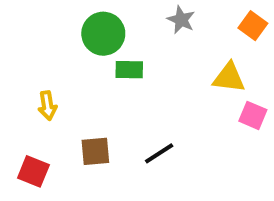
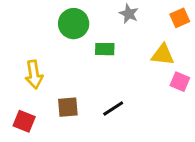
orange square: (253, 26) -> (180, 18), turned 30
green rectangle: (129, 70) -> (105, 49), moved
yellow arrow: (47, 105) -> (34, 75), size x1.4

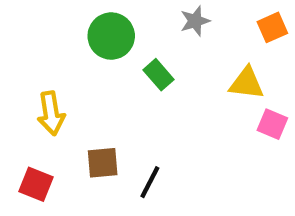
gray star: (129, 14) -> (195, 21), turned 30
green rectangle: (105, 49) -> (158, 75), turned 48
black line: (113, 109) -> (150, 182), moved, turned -30

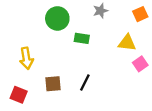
green rectangle: (158, 75) -> (82, 38), turned -40
pink square: (272, 124) -> (140, 64), turned 32
black line: (150, 182) -> (85, 83), moved

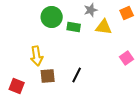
green rectangle: (82, 38) -> (74, 27), moved
yellow triangle: (127, 43) -> (104, 27), moved
yellow arrow: (26, 58) -> (37, 56), moved

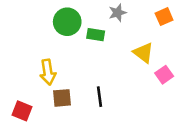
yellow triangle: (104, 27) -> (143, 53), moved, turned 30
black line: (77, 75) -> (99, 97), turned -35

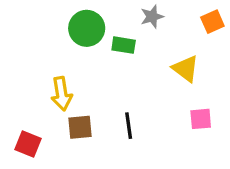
pink square: (164, 75) -> (201, 119), moved, turned 30

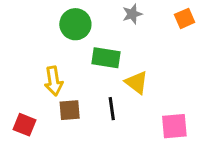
green rectangle: (124, 45) -> (106, 58), moved, size x1.4
yellow triangle: (186, 69) -> (137, 82), moved
pink square: (201, 119) -> (174, 126), moved, size x1.4

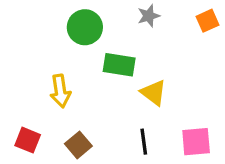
black line: (112, 109) -> (144, 142), moved
brown square: (70, 110) -> (78, 145), moved, turned -35

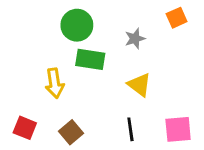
gray star: (149, 16) -> (135, 39), moved
orange square: (207, 21) -> (177, 18), moved
green rectangle: (119, 65) -> (90, 59), moved

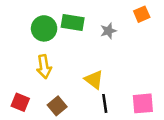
green circle: (77, 25) -> (44, 28), moved
green rectangle: (90, 59) -> (73, 22), moved
yellow triangle: (139, 85) -> (94, 80), moved

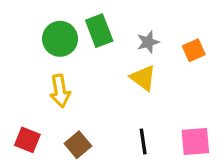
orange square: (142, 14) -> (194, 50), moved
green rectangle: (73, 22) -> (99, 31), turned 60
yellow triangle: (94, 80) -> (143, 78), moved

